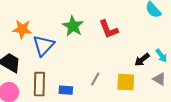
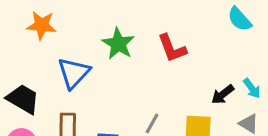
orange star: (22, 29) -> (41, 25), moved

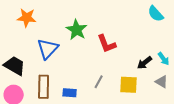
red L-shape: (172, 48) -> (107, 44), moved

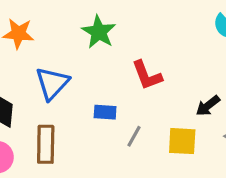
green star: (77, 30) -> (99, 32), moved
blue rectangle: (70, 93) -> (105, 112), moved

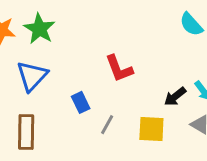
green star: (99, 32) -> (39, 29), moved
blue rectangle: (105, 112) -> (81, 102), turned 60

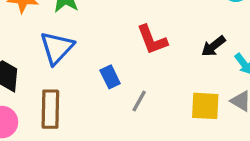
black arrow: (175, 97) -> (213, 46), moved
yellow square: (151, 129) -> (205, 106), moved

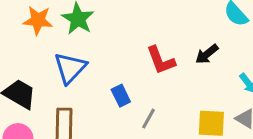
black arrow: (213, 46) -> (207, 54), moved

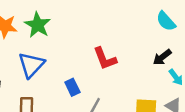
black arrow: (207, 54) -> (162, 57), moved

